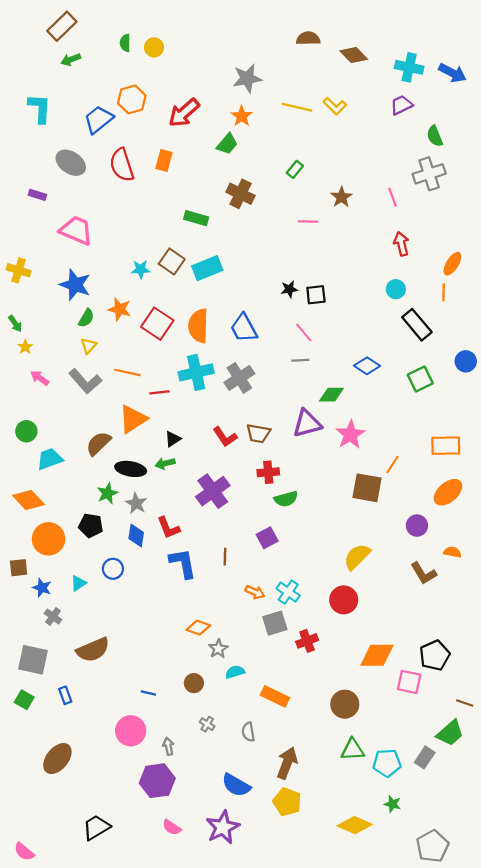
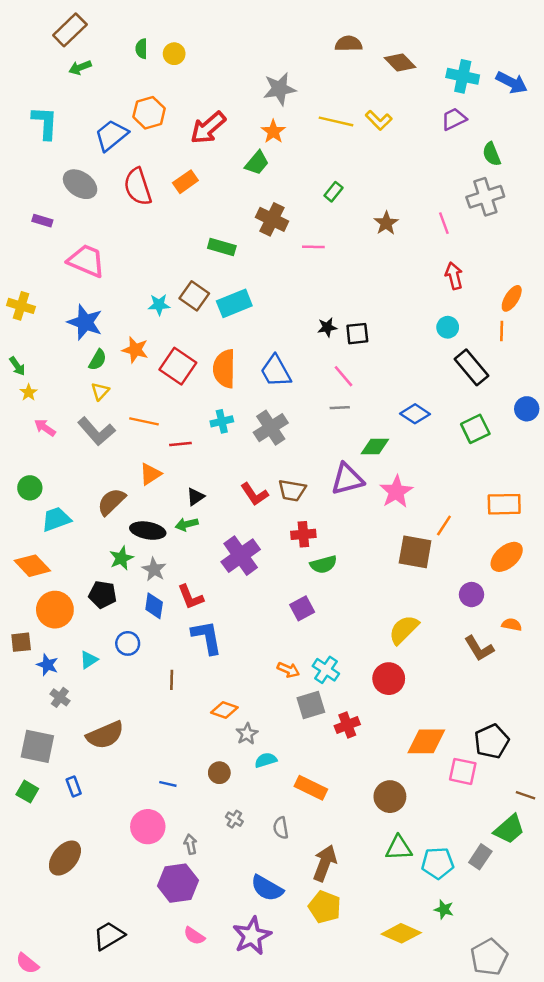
orange rectangle: (164, 161) -> (185, 182), turned 40
pink line: (308, 222) -> (313, 247), moved
cyan cross: (196, 372) -> (222, 421), size x0.6
orange triangle: (133, 419) -> (150, 474), size x0.7
brown line: (225, 557) -> (172, 680), moved

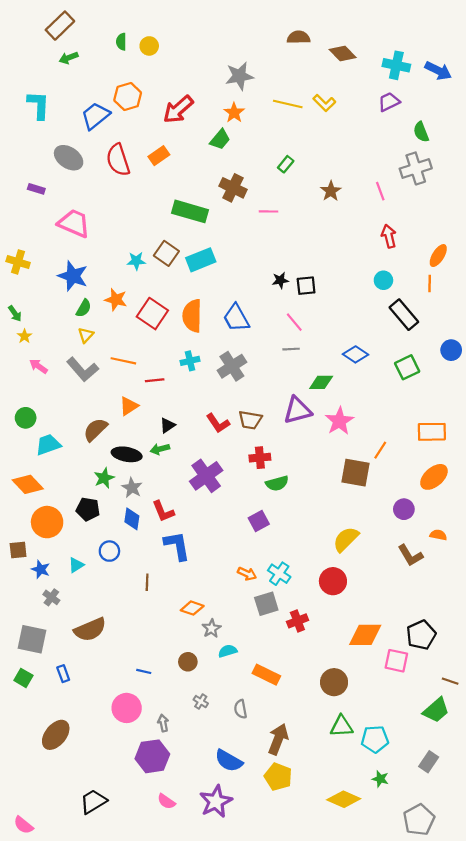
green rectangle: (222, 247) -> (190, 211), size x1.5
gray rectangle: (480, 857) -> (429, 762), moved

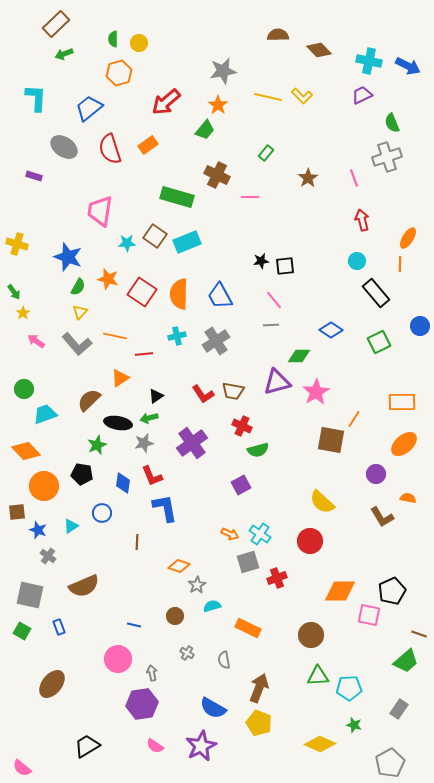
orange hexagon: (128, 96) -> (119, 73), moved
pink trapezoid: (74, 223) -> (100, 211), moved, turned -104
red cross: (260, 458) -> (242, 426), turned 30
gray star: (132, 488) -> (144, 443), moved, turned 30
yellow semicircle: (346, 539) -> (322, 502), turned -92

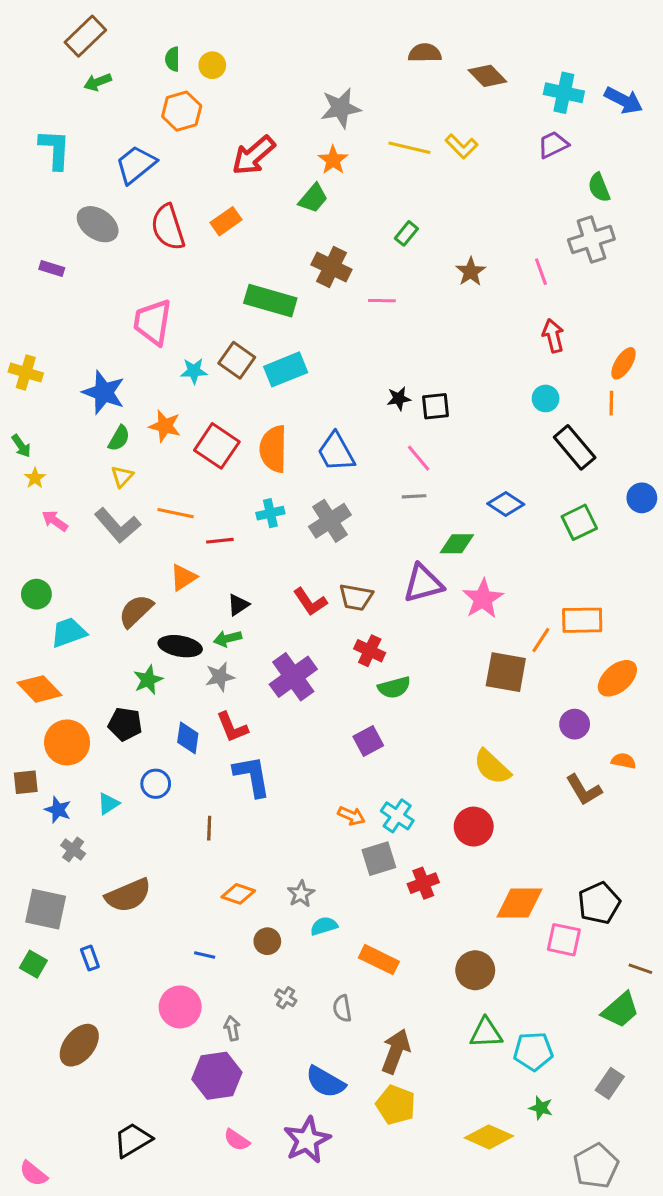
orange rectangle: (402, 402) -> (582, 620), moved
orange diamond: (179, 566) -> (238, 894), moved

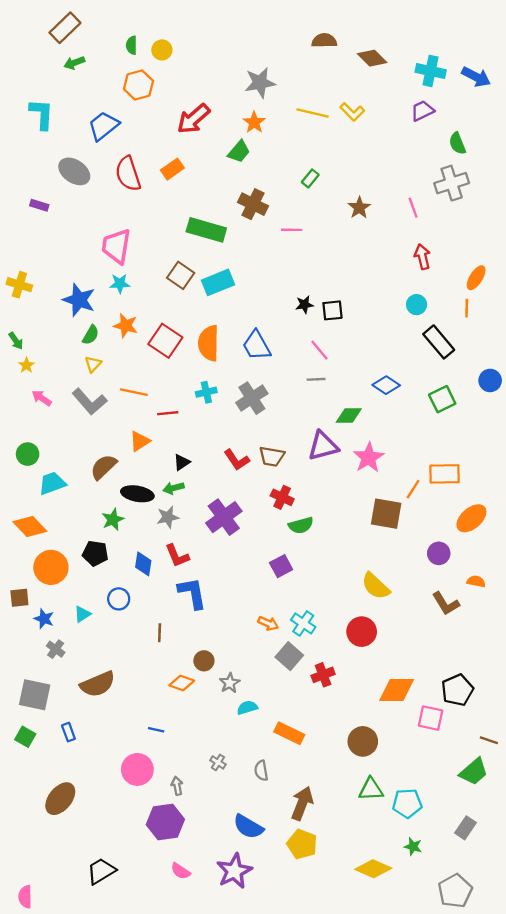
cyan star: (194, 371) -> (120, 284), moved
gray square: (379, 859) -> (289, 656), turned -32
brown circle: (267, 941) -> (204, 661), moved
pink semicircle: (33, 1174) -> (25, 897), turned 50

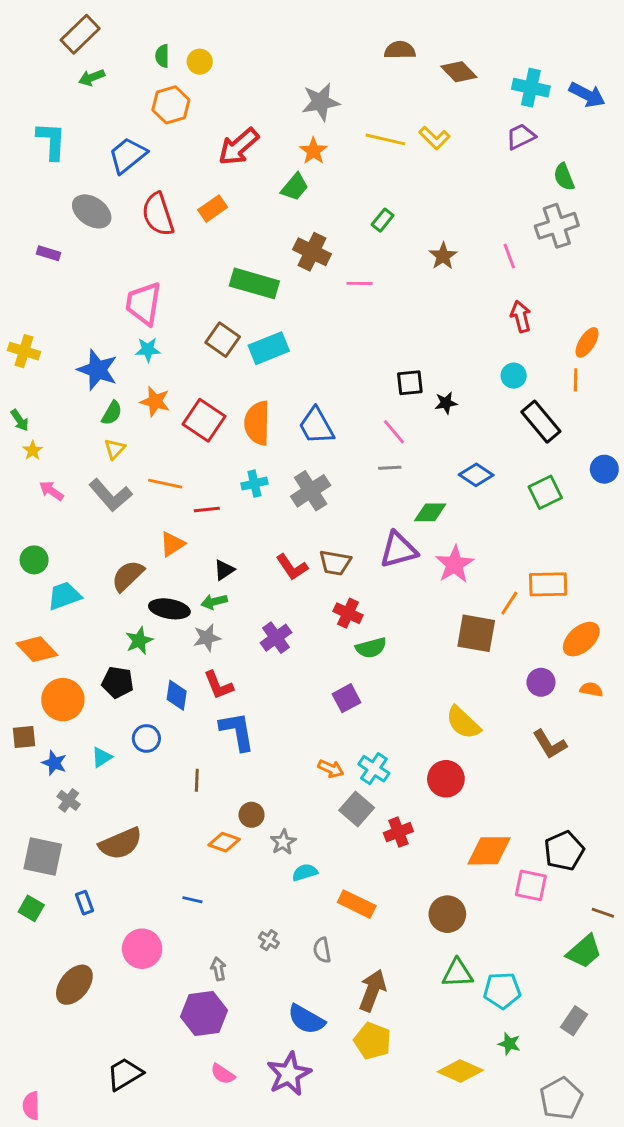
black star: (304, 305) -> (446, 403), moved
purple cross: (224, 517) -> (276, 638), size x0.7
orange semicircle: (476, 581) -> (591, 690), moved
pink circle: (137, 769) -> (142, 949), moved

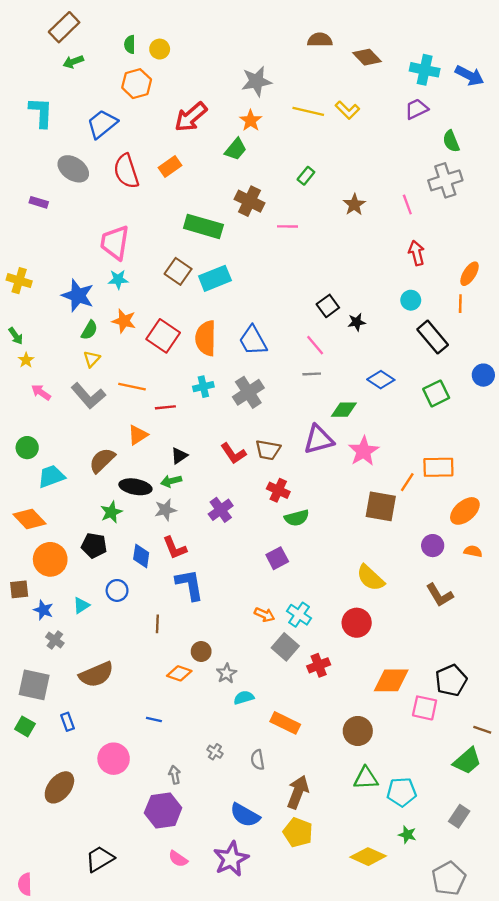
black square: (410, 383) -> (328, 306), turned -30

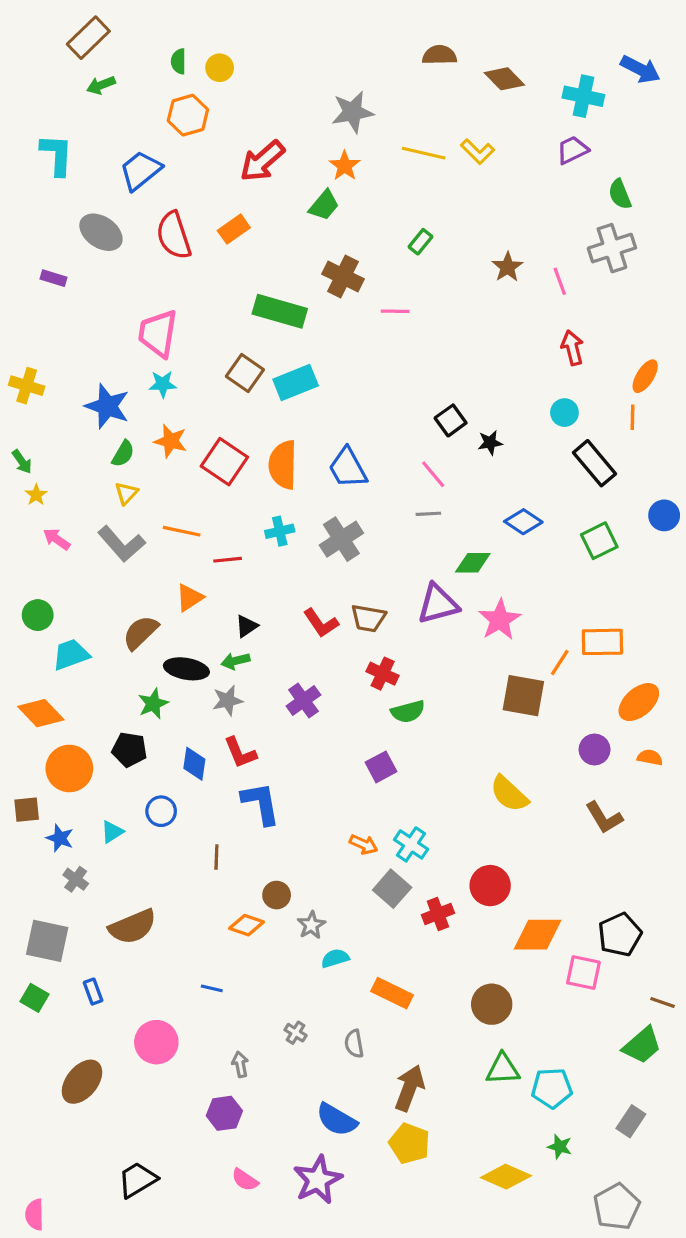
blue arrow: (470, 76) -> (640, 69), moved
brown star: (354, 205) -> (508, 267), moved
red circle: (357, 623) -> (490, 886), moved
purple hexagon: (163, 810) -> (224, 1113), size x0.7

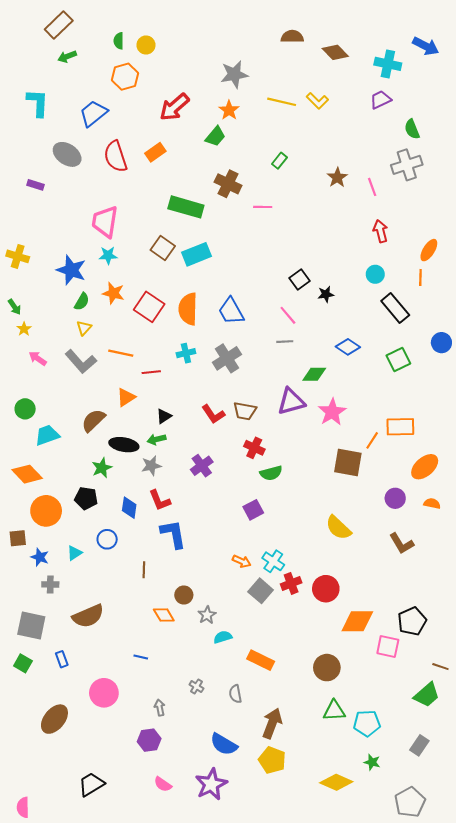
gray cross: (76, 879) -> (50, 584), turned -35
red cross: (438, 914) -> (291, 583), moved
orange diamond: (247, 925) -> (164, 615), turned 40

